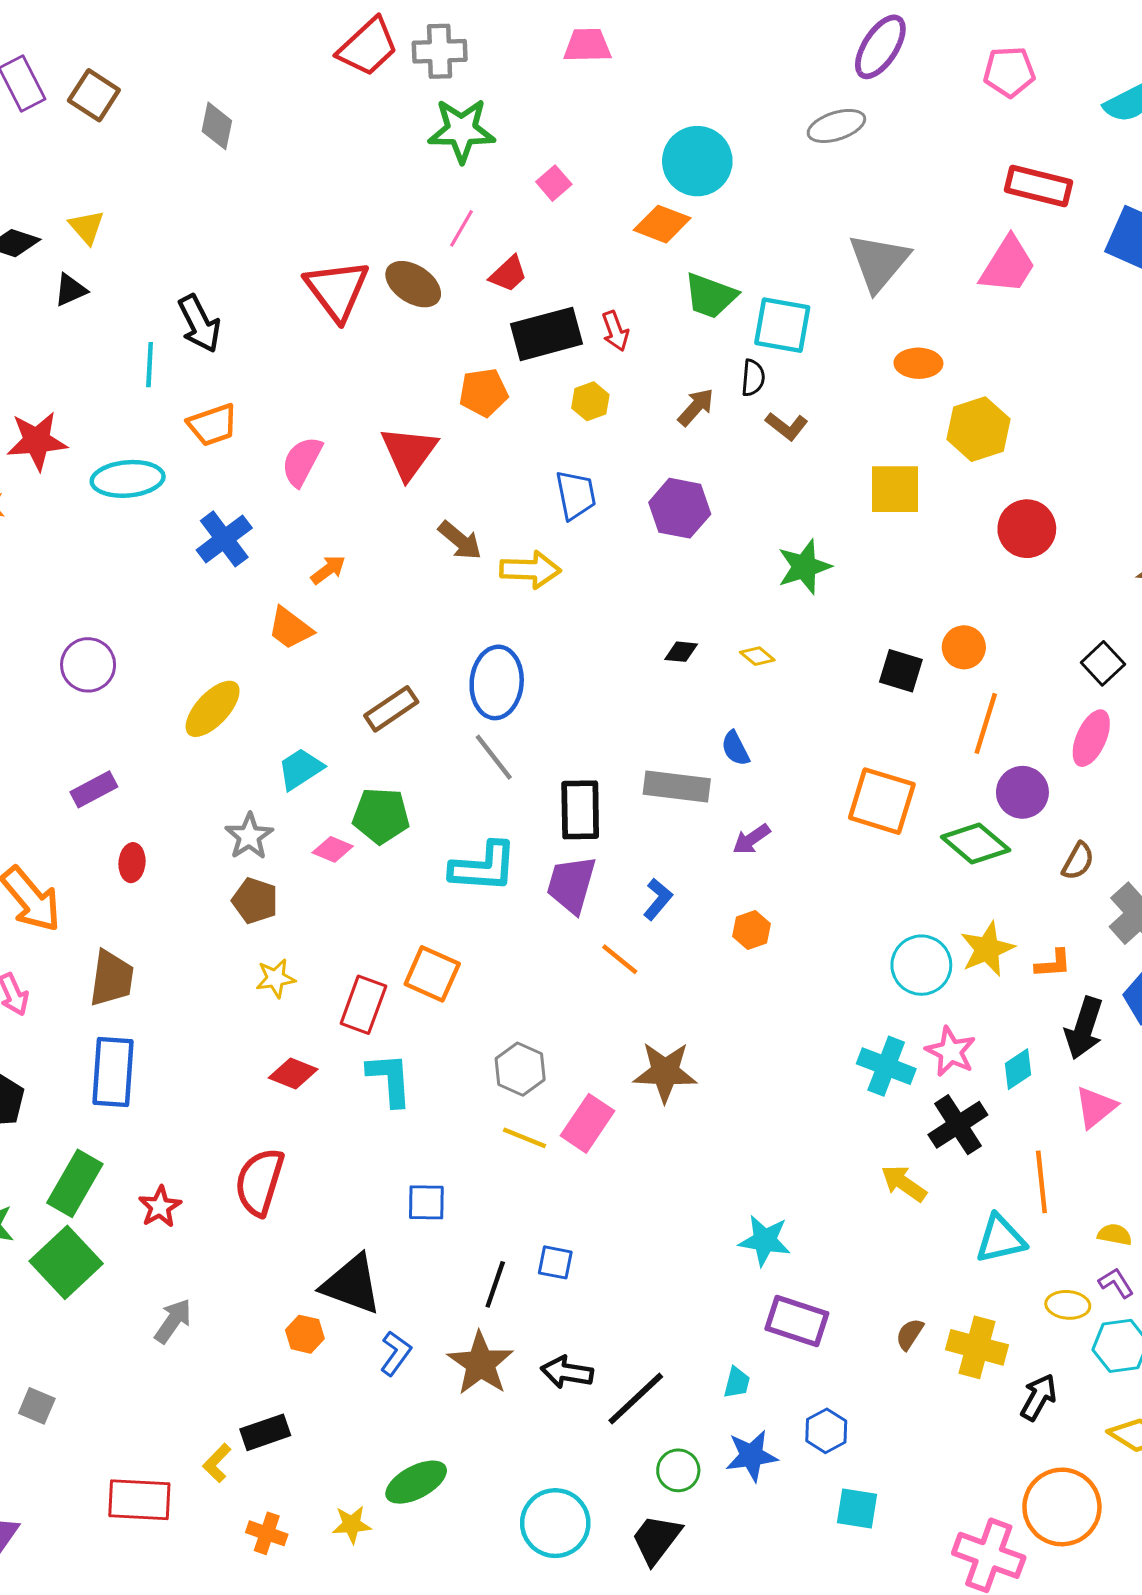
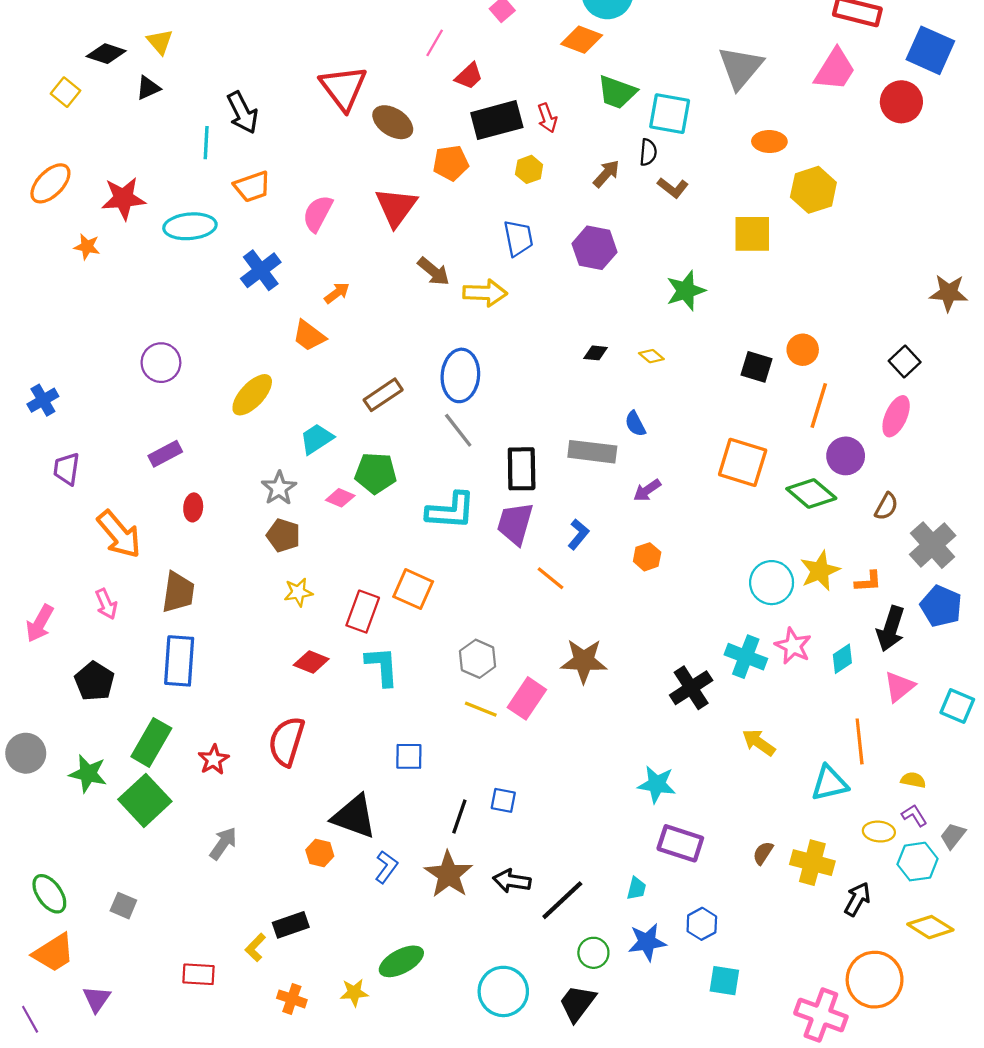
brown ellipse: (413, 284) -> (393, 122), moved
red circle: (1027, 529) -> (901, 102), moved
black cross: (958, 1125) -> (691, 688), moved
red rectangle: (139, 1500) -> (199, 974), size x0.7

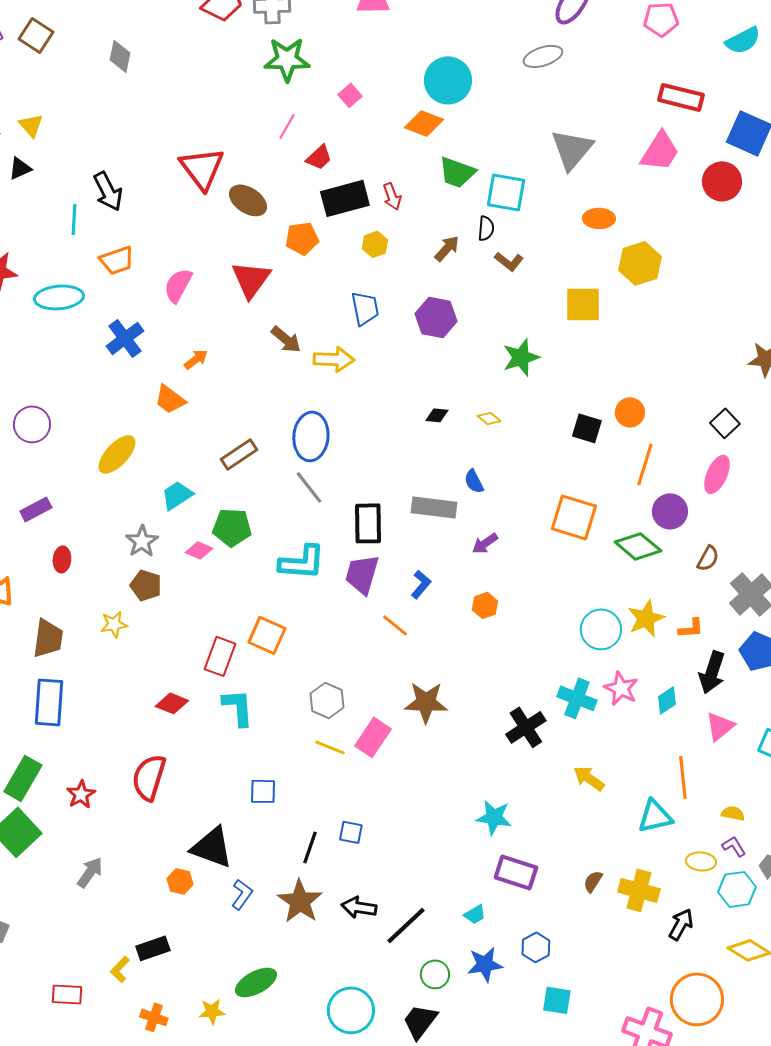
yellow star: (298, 592) -> (114, 624), moved
cyan trapezoid: (636, 888) -> (475, 914), turned 45

